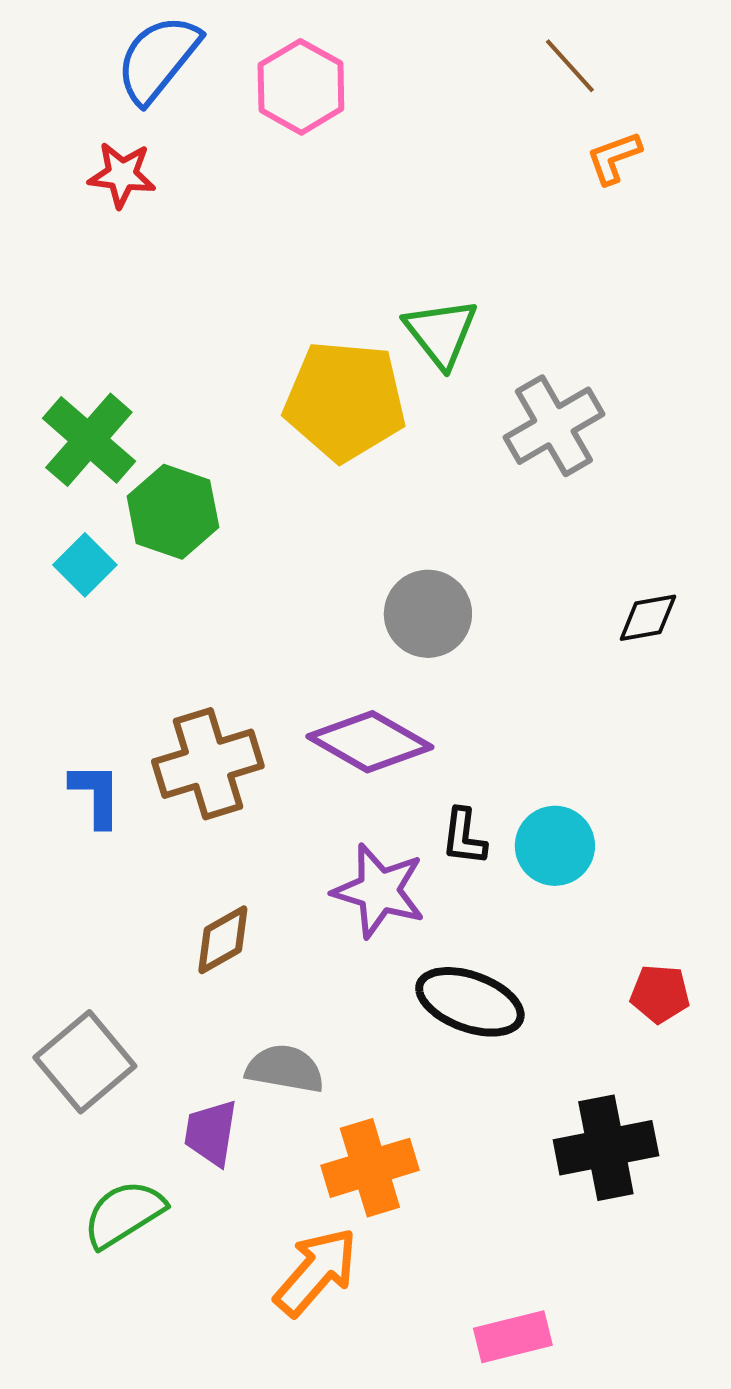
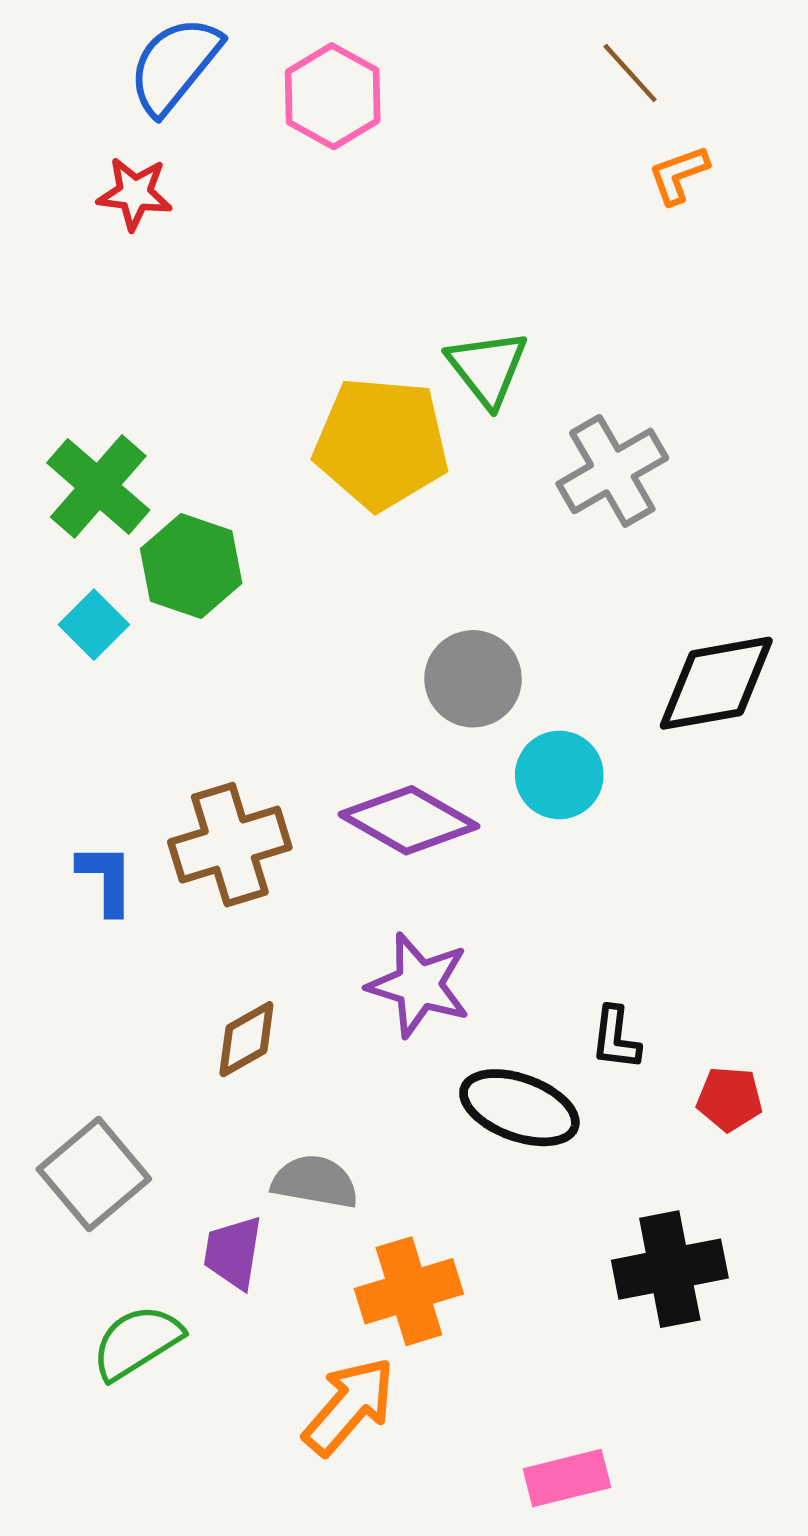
black diamond: (648, 618) -> (716, 683), size x1.8
black L-shape: (464, 837) -> (616, 1038), moved
cyan circle: (555, 846) -> (559, 775), moved

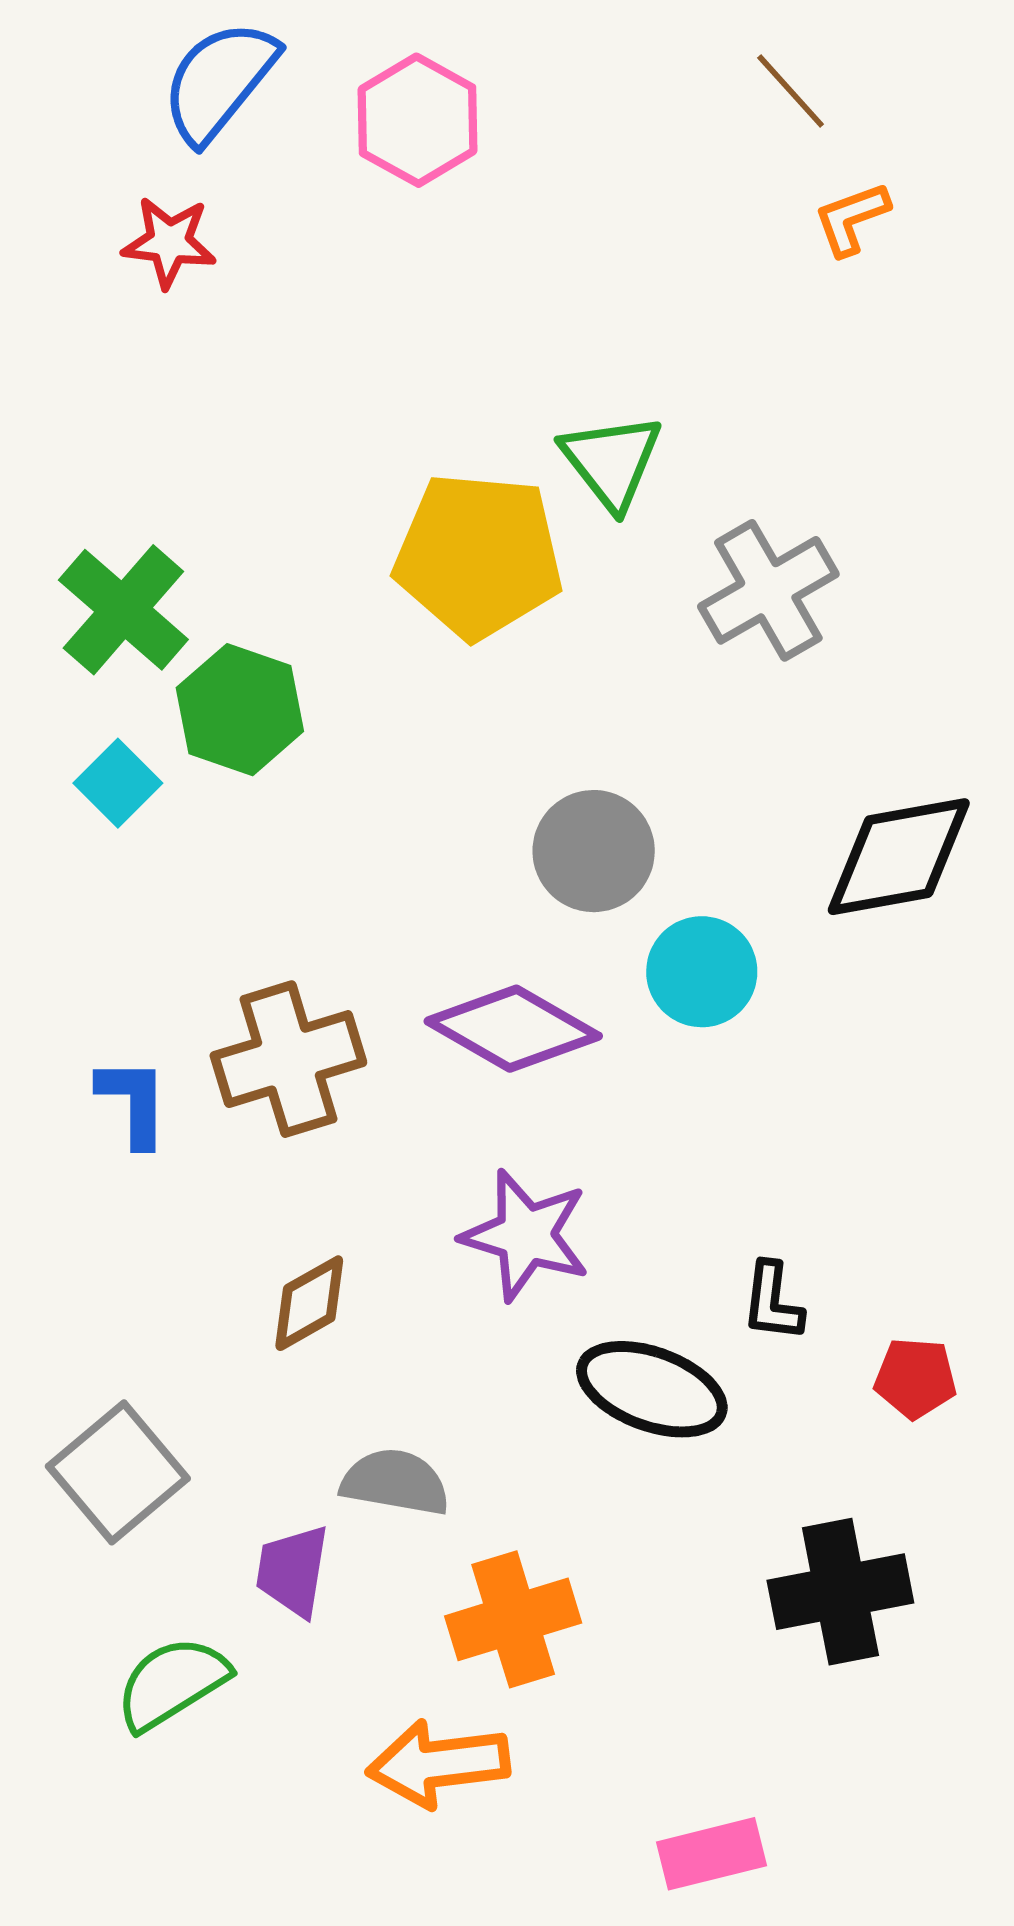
orange arrow: (349, 1406) -> (438, 1764), turned -138

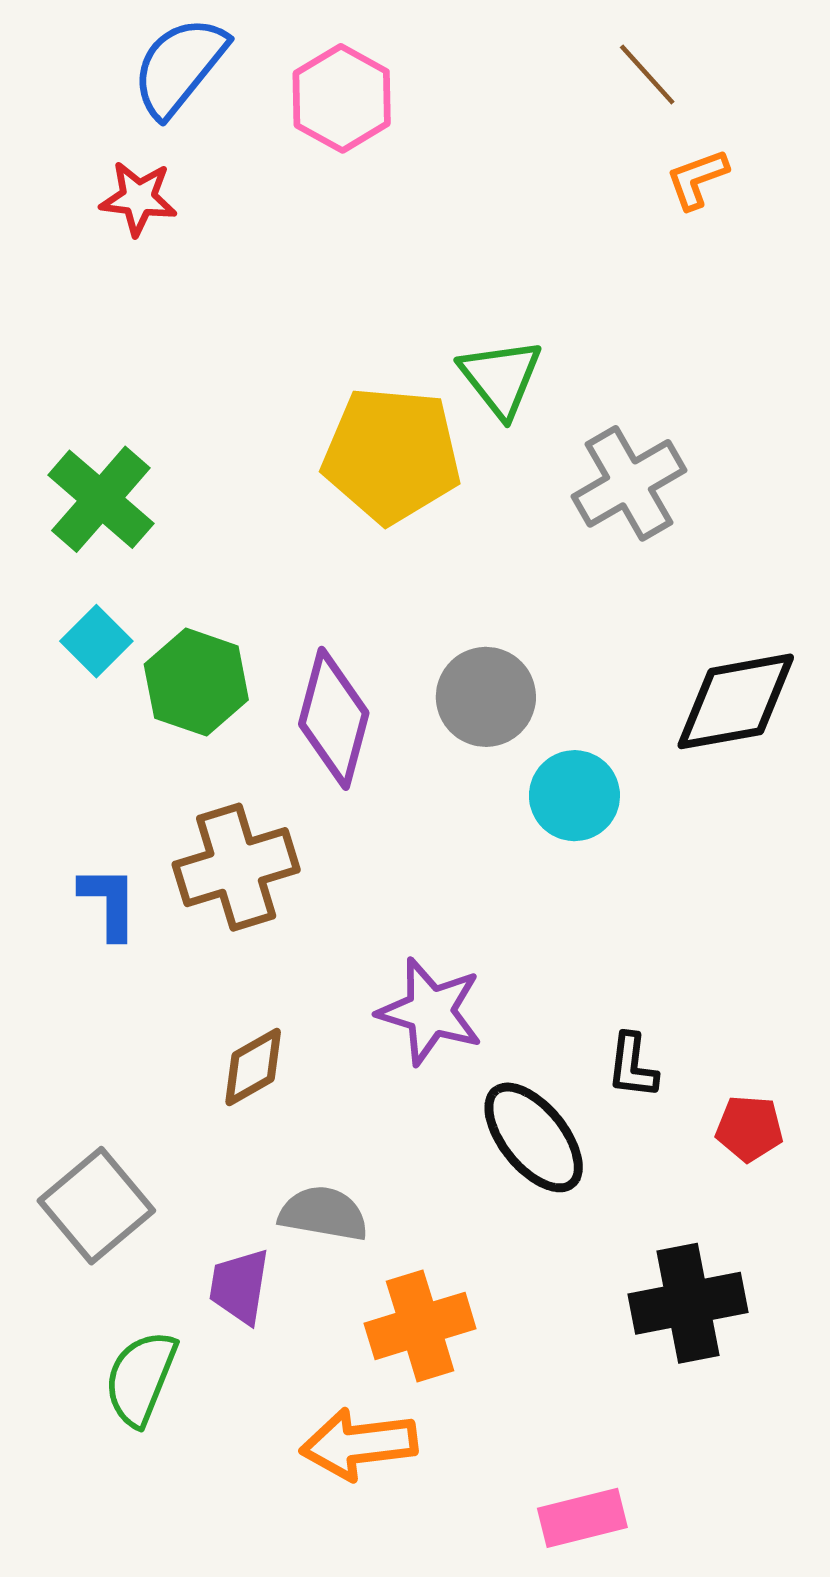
green hexagon: (240, 710) -> (196, 682), moved
purple diamond: (513, 1029) -> (334, 718), moved, turned 75
black ellipse: (652, 1389) -> (534, 1137), turned 31
green semicircle: (172, 1683) -> (141, 1378), turned -36

